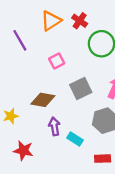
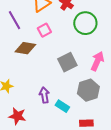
pink square: (57, 61) -> (44, 30), moved
brown diamond: (43, 100) -> (25, 48), moved

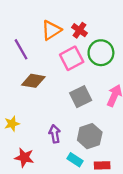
pink square: (44, 30) -> (72, 58), moved, size x1.5
gray hexagon: (88, 90) -> (90, 136), moved
cyan rectangle: (62, 106) -> (75, 160), moved

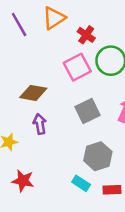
orange triangle: (51, 30) -> (54, 18), moved
purple line: (21, 49) -> (19, 25), moved
purple arrow: (55, 134) -> (40, 124), moved

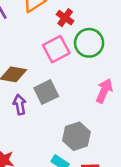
gray square: (88, 111) -> (46, 92), moved

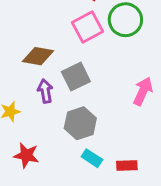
pink arrow: (104, 91) -> (143, 91), moved
gray hexagon: (76, 136) -> (80, 123), moved

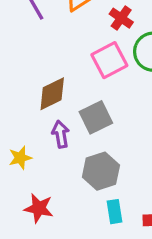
brown diamond: (38, 56) -> (52, 94), turned -36
cyan rectangle: (92, 158) -> (114, 212), turned 48

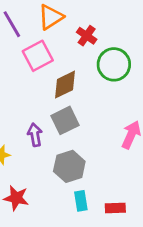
pink square: (109, 60) -> (38, 56), moved
brown diamond: (52, 94) -> (65, 85), moved

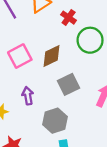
pink square: (38, 56) -> (20, 56), moved
gray square: (65, 120) -> (69, 84), moved

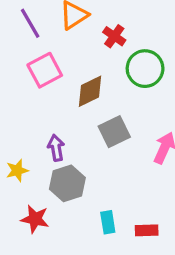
pink square: (20, 56) -> (45, 70), moved
gray hexagon: (55, 121) -> (67, 183), moved

